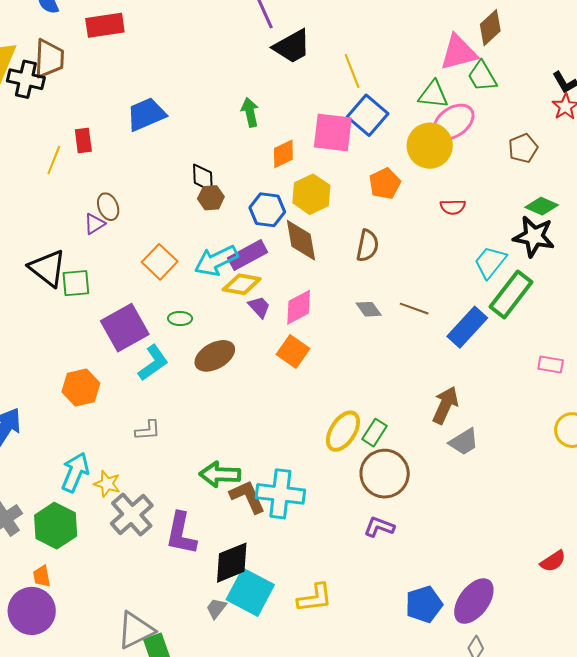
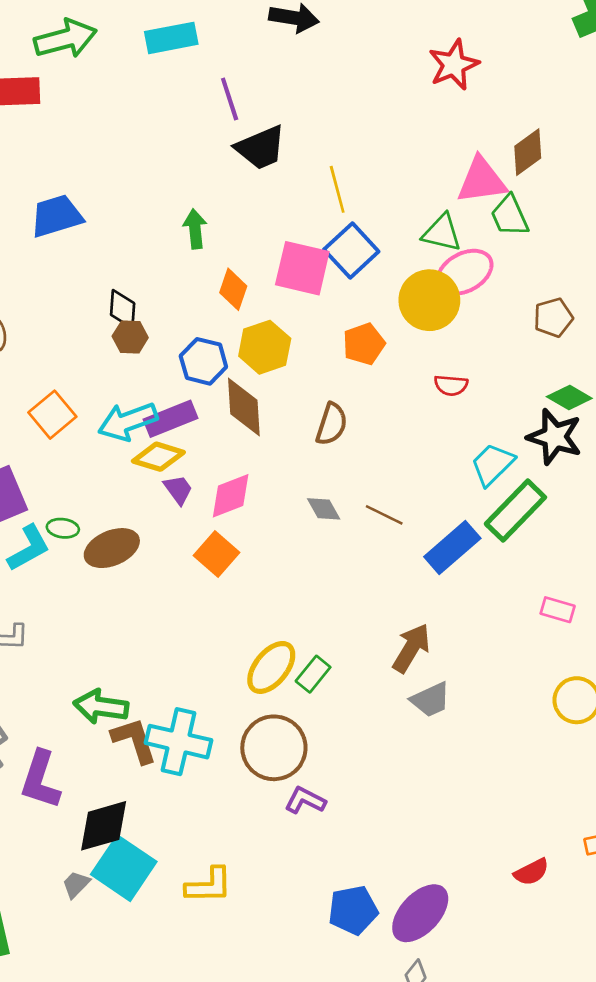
orange diamond: (283, 154) -> (233, 289), turned -52
green ellipse: (180, 318) -> (63, 528), moved
brown circle: (385, 474) -> (274, 748), moved

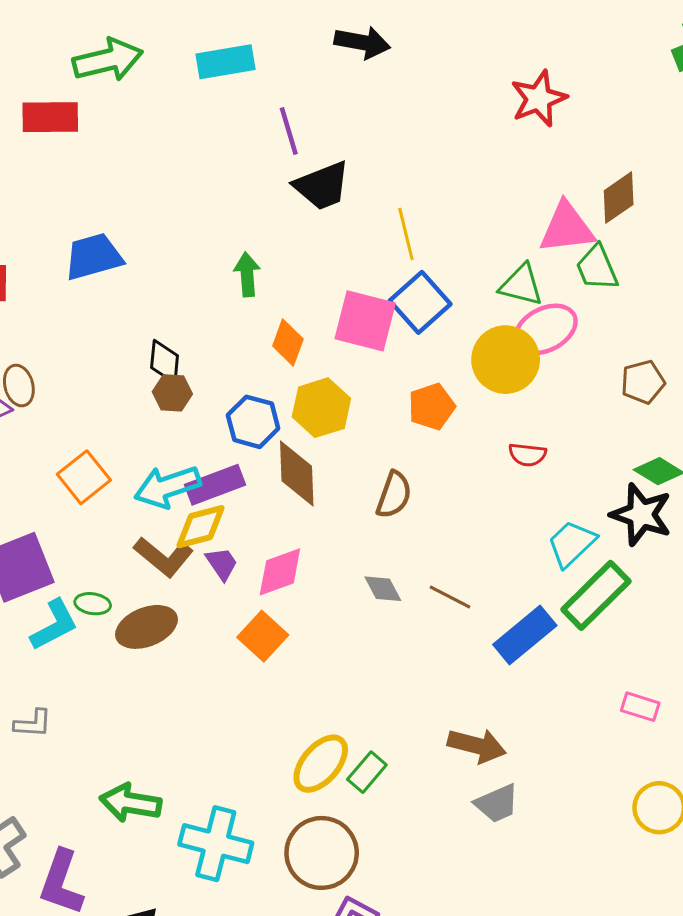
yellow diamond: (158, 457) -> (201, 527), turned -33
brown arrow: (411, 648) -> (477, 746), turned 72
brown L-shape: (134, 740) -> (164, 557), moved, turned 146

